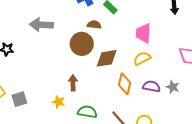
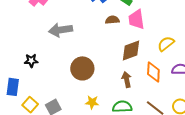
pink trapezoid: (143, 33) -> (136, 19), moved
brown circle: (82, 44) -> (82, 68), moved
brown arrow: (73, 83) -> (127, 80), moved

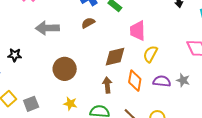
pink trapezoid: (136, 19) -> (138, 31), moved
brown semicircle: (112, 20) -> (88, 23), moved, turned -32
yellow semicircle: (166, 44) -> (150, 54), turned -30

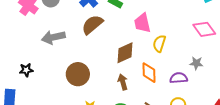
brown semicircle: (88, 23) -> (92, 25), size x1.6
purple semicircle: (162, 81) -> (179, 78), moved

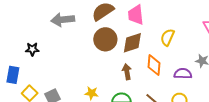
pink trapezoid: (142, 23) -> (136, 15), moved
brown circle: (78, 74) -> (105, 39), moved

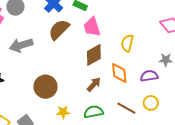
brown circle: (105, 39) -> (45, 87), moved
brown arrow: (127, 72) -> (94, 84), turned 63

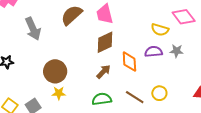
yellow semicircle: (127, 43) -> (160, 30), moved, turned -90
gray arrow: (21, 45) -> (33, 29), turned -100
purple semicircle: (149, 76) -> (153, 52), moved
yellow star: (63, 112) -> (59, 93), moved

